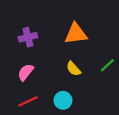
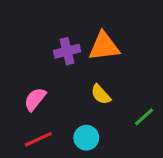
purple cross: (28, 37) -> (67, 51), moved
green line: (107, 65) -> (144, 117), moved

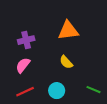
purple cross: (67, 51) -> (26, 40), moved
green line: (144, 117) -> (94, 90), moved, turned 64

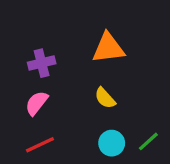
green line: (94, 90) -> (148, 141), turned -64
cyan circle: (57, 91) -> (112, 143), moved

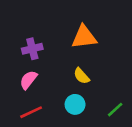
cyan circle: (112, 143) -> (75, 104), moved

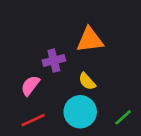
purple cross: (32, 49) -> (54, 61), moved
cyan circle: (75, 104) -> (80, 112), size x1.5

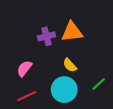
purple cross: (54, 61) -> (47, 36), moved
green line: (123, 117) -> (99, 84), moved

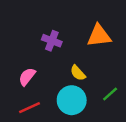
orange triangle: (72, 32) -> (99, 36), moved
purple cross: (47, 36) -> (52, 41), turned 35

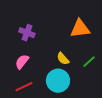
purple cross: (52, 41) -> (27, 33), moved
green line: (110, 94) -> (89, 62), moved

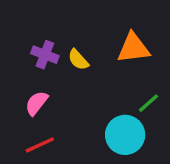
yellow semicircle: (63, 59) -> (78, 60), moved
cyan circle: (58, 81) -> (125, 135), moved

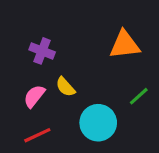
yellow semicircle: (78, 60) -> (65, 87), moved
cyan circle: (125, 135) -> (98, 123), moved

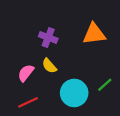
purple cross: (42, 51) -> (48, 38), moved
green line: (139, 96) -> (105, 85), moved

